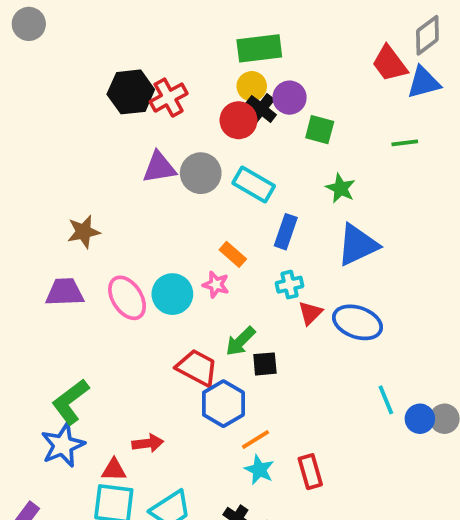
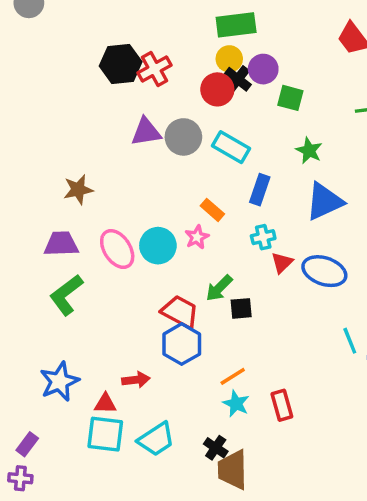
pink star: (216, 285) -> (197, 237), turned 30
green L-shape: (70, 402) -> (66, 295), moved
blue hexagon: (223, 404) -> (182, 344), moved

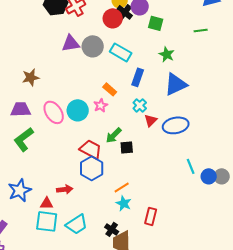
cyan cross: (263, 237) -> (140, 105), turned -32
blue ellipse: (324, 271) -> (176, 125), turned -30
red rectangle: (282, 405) -> (151, 216), moved, turned 30

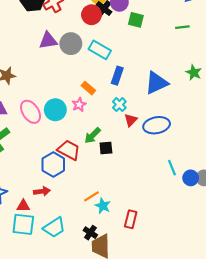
green star: (167, 54) -> (194, 73), moved
blue hexagon: (92, 168) -> (53, 164), moved
orange line: (122, 187) -> (91, 196), moved

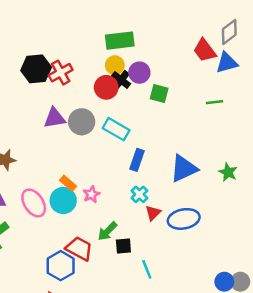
green star: (194, 73) -> (228, 172), moved
orange rectangle: (88, 88) -> (68, 183), moved
cyan line: (172, 168) -> (147, 269), moved

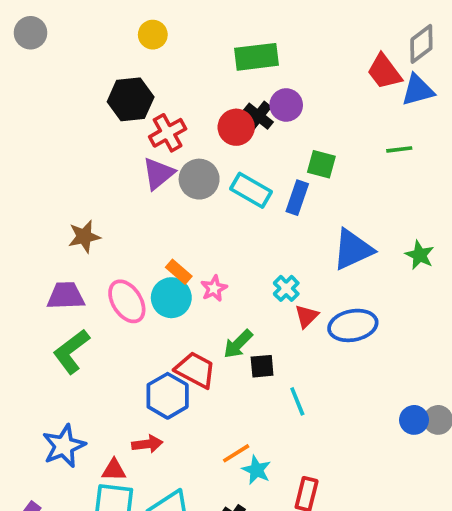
yellow circle: (115, 65) -> (153, 35), moved
red cross: (61, 73) -> (168, 133), moved
green square: (159, 93) -> (321, 164), moved
purple triangle: (55, 118) -> (158, 174), turned -30
blue rectangle: (137, 160) -> (297, 198), moved

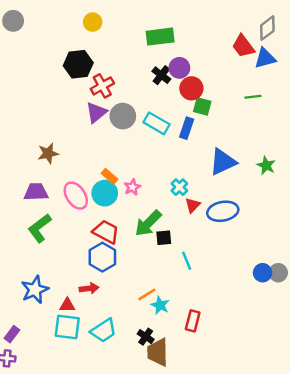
red circle: (236, 127) -> (191, 88), moved
green arrow: (238, 344) -> (148, 223), size x1.4
red trapezoid: (195, 370) -> (106, 232), moved

